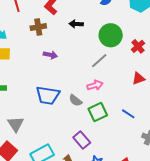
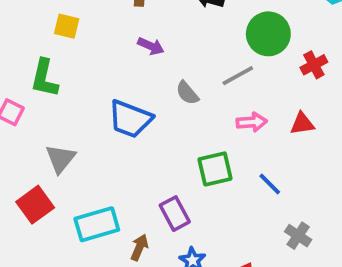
pink arrow: (95, 85) -> (252, 122), moved
gray semicircle: (75, 100) -> (187, 93), moved

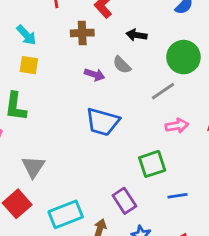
gray semicircle: (187, 93) -> (122, 65), moved
blue trapezoid: (130, 119) -> (103, 122), moved
blue line: (270, 184) -> (177, 196), moved, turned -48

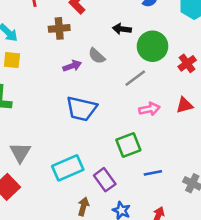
black arrow: (137, 35) -> (122, 29), moved
purple arrow: (95, 75) -> (72, 66), turned -36
cyan rectangle: (66, 214) -> (68, 168), moved

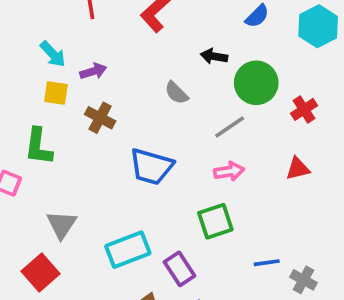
brown cross: (59, 28) -> (100, 118), moved, turned 30
purple arrow: (72, 66) -> (93, 71), moved
pink arrow: (149, 109) -> (229, 171), moved
blue line: (153, 173) -> (267, 263), moved

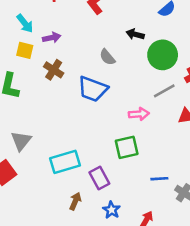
gray line: (230, 127) -> (164, 91), moved
blue trapezoid: (151, 167) -> (93, 89), moved

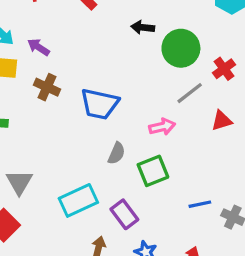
purple arrow: (52, 38) -> (39, 47), turned -126
gray semicircle: (107, 57) -> (117, 153), moved, turned -108

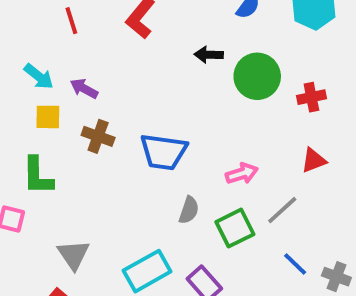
red cross: (224, 69) -> (311, 97), turned 30
gray line: (190, 93) -> (282, 210), moved
blue line: (200, 204) -> (295, 264), turned 60

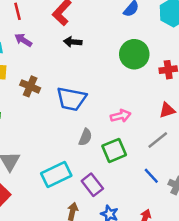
black arrow: (209, 55) -> (73, 42), moved
purple arrow: (84, 89) -> (23, 40), moved
gray line: (282, 210) -> (158, 140), moved

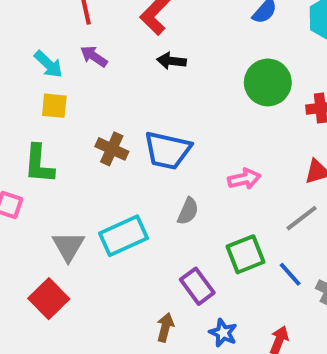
brown cross: (30, 86) -> (112, 149), moved
green square: (114, 150) -> (246, 254), moved
cyan rectangle: (56, 175) -> (124, 236), moved

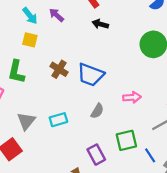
cyan rectangle: (124, 236) -> (58, 120), size x0.7

